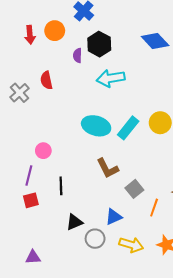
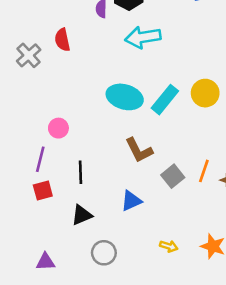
orange line: (154, 208) -> (204, 171), moved
blue triangle: (114, 217) -> (131, 201), moved
black triangle: (74, 222) -> (82, 215), moved
gray circle: (95, 239) -> (104, 253), moved
yellow arrow: (131, 245) -> (169, 246), size x0.6

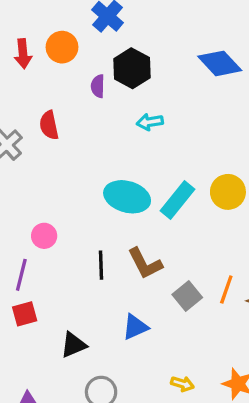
cyan arrow: (143, 37) -> (150, 122), size x0.6
black line: (81, 172) -> (101, 265), moved

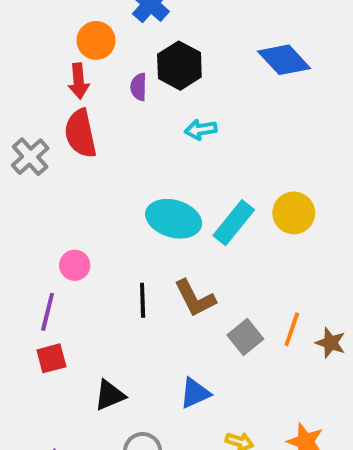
red arrow: (23, 54) -> (79, 81), moved
red semicircle: (49, 125) -> (81, 133), size x1.4
blue triangle: (135, 327) -> (195, 393), moved

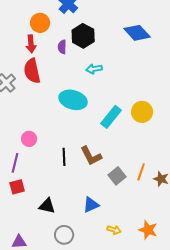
cyan ellipse: (174, 219) -> (73, 100), moved
black triangle: (110, 395) -> (47, 206), turned 36

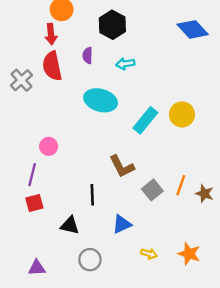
blue diamond: (137, 33) -> (193, 29), moved
purple semicircle: (62, 47) -> (88, 55), moved
black line: (64, 157) -> (92, 195), moved

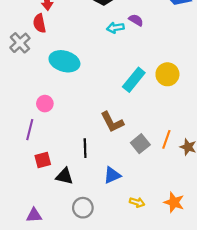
purple semicircle: (88, 55) -> (136, 20), moved, turned 120
red semicircle: (52, 66) -> (39, 23), moved, size x0.7
cyan ellipse: (101, 100) -> (64, 61), moved
red square: (34, 203) -> (43, 160), moved

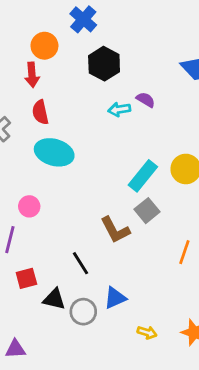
red semicircle: (39, 23) -> (40, 112), moved
gray square: (140, 144) -> (147, 211), moved
black line: (85, 148) -> (80, 263), turned -30
gray circle: (83, 208) -> (83, 312), moved

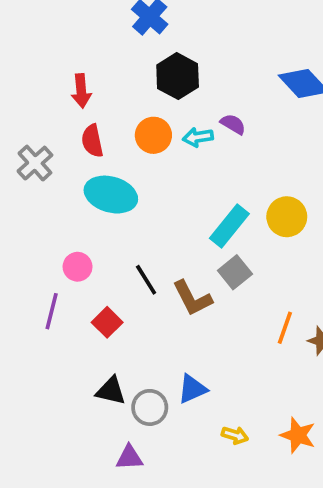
orange circle: (44, 46) -> (153, 135), moved
black line: (80, 263) -> (146, 280), moved
red square: (26, 278) -> (107, 322), moved, turned -30
purple triangle: (15, 349) -> (129, 457), moved

